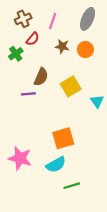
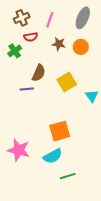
red semicircle: (33, 39) -> (31, 37), turned 40

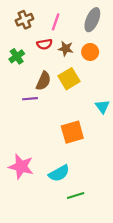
red semicircle: (31, 37) -> (45, 44), moved
yellow square: (67, 82) -> (69, 79), moved
orange square: (60, 131) -> (72, 132), moved

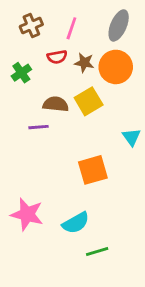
orange circle: (90, 52) -> (116, 67), size x1.5
brown semicircle: (43, 81) -> (56, 104), turned -108

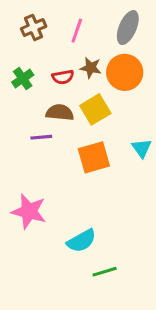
red semicircle: (57, 57) -> (63, 77), moved
orange square: (93, 170) -> (94, 157), moved
pink star: (27, 214) -> (29, 211), moved

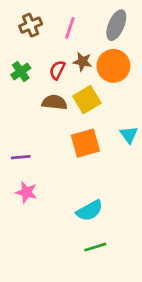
red semicircle: (63, 77) -> (57, 70), turned 126
purple line: (41, 137) -> (21, 157), moved
pink star: (29, 211) -> (26, 192), size x0.7
cyan semicircle: (81, 241) -> (90, 211), moved

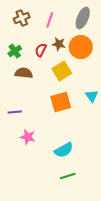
brown semicircle: (54, 102) -> (24, 73), moved
pink star: (26, 192) -> (28, 137), moved

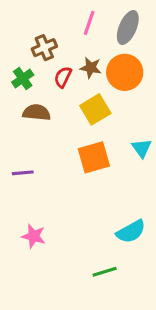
brown cross: (22, 18) -> (44, 48), moved
pink line: (50, 20) -> (89, 23), moved
pink star: (28, 137) -> (34, 236), moved
cyan semicircle: (64, 150) -> (131, 231), moved

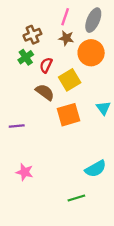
brown star: (91, 68) -> (66, 38), moved
red semicircle: (63, 77) -> (46, 65), moved
green cross: (23, 79) -> (26, 57), moved
brown semicircle: (37, 113) -> (45, 92), moved, turned 30

